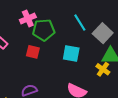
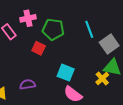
pink cross: (28, 18) -> (28, 18), moved
cyan square: (71, 53) -> (66, 73), moved

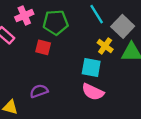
cyan square: (66, 73) -> (91, 67), moved
yellow cross: (102, 79) -> (105, 46), moved

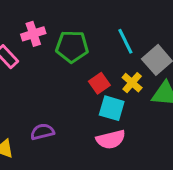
red square: (43, 47) -> (99, 83), moved, turned 35
pink semicircle: (93, 92) -> (111, 139), turned -45

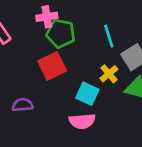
pink cross: (33, 34) -> (47, 17), moved
red square: (99, 83) -> (52, 66), moved, size x1.5

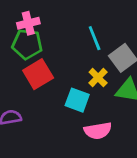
green pentagon: (61, 33) -> (27, 44), moved
pink semicircle: (82, 121) -> (98, 131), moved

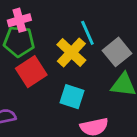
yellow cross: (98, 77) -> (71, 52), moved, size x1.5

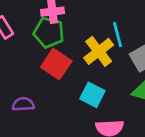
red square: (31, 72) -> (56, 64), turned -32

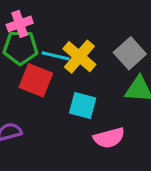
cyan line: (117, 35) -> (56, 56), moved, turned -50

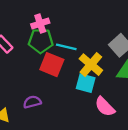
yellow cross: (79, 57) -> (91, 65), moved
pink semicircle: (109, 138) -> (105, 107), turned 60

